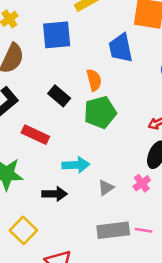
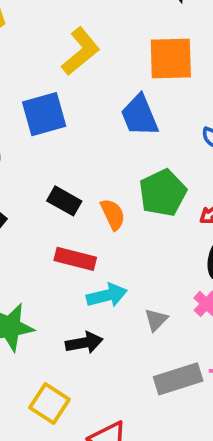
orange semicircle: (94, 80) -> (113, 214), moved
green pentagon: (100, 112) -> (163, 193), moved
red rectangle: (35, 135) -> (75, 259), moved

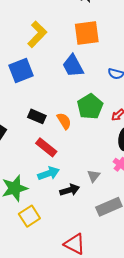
red rectangle: (75, 259) -> (46, 147), turned 30
cyan arrow: (107, 295) -> (49, 173), moved
black arrow: (84, 343) -> (70, 190), moved
yellow square: (50, 404) -> (29, 216), moved, turned 30

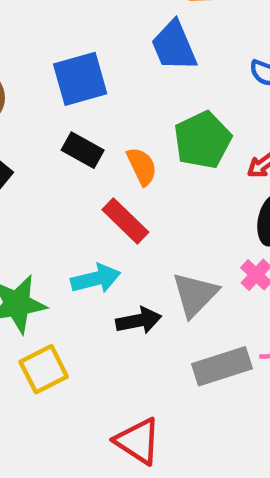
blue square: (21, 70) -> (80, 79), moved
red rectangle: (46, 147) -> (125, 221), moved
gray triangle: (94, 176) -> (195, 294), size x1.6

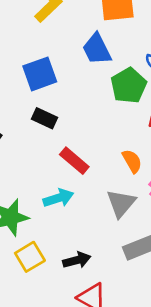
green pentagon: (203, 140) -> (129, 86), moved
orange semicircle: (142, 166) -> (132, 161), moved
black arrow: (139, 321) -> (77, 260), moved

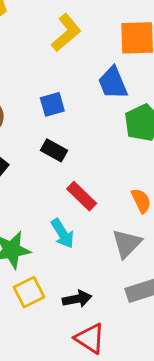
blue square: (40, 74) -> (52, 104), size x0.7
cyan arrow: (58, 198) -> (63, 234), turned 72

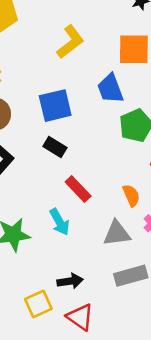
blue square: (52, 104) -> (55, 106), size x1.5
gray triangle: (127, 244) -> (117, 233), turned 36
yellow square: (29, 292) -> (38, 304), moved

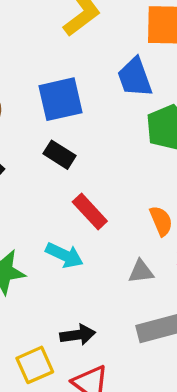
cyan arrow: (60, 222) -> (64, 255), turned -36
gray triangle: (117, 233) -> (141, 272), size x0.7

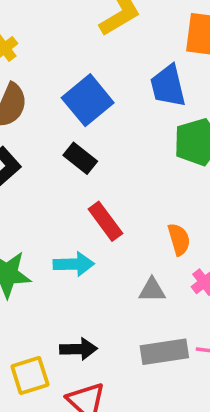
blue square: (61, 99) -> (88, 100), turned -33
cyan arrow: (64, 255) -> (74, 264), turned -33

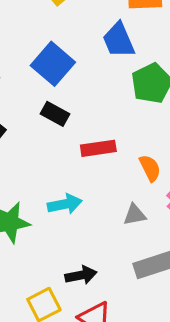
red rectangle: (105, 221) -> (98, 148), moved, turned -52

